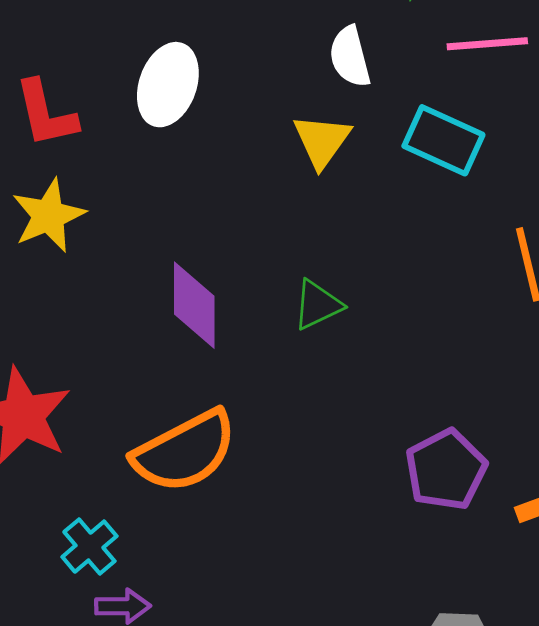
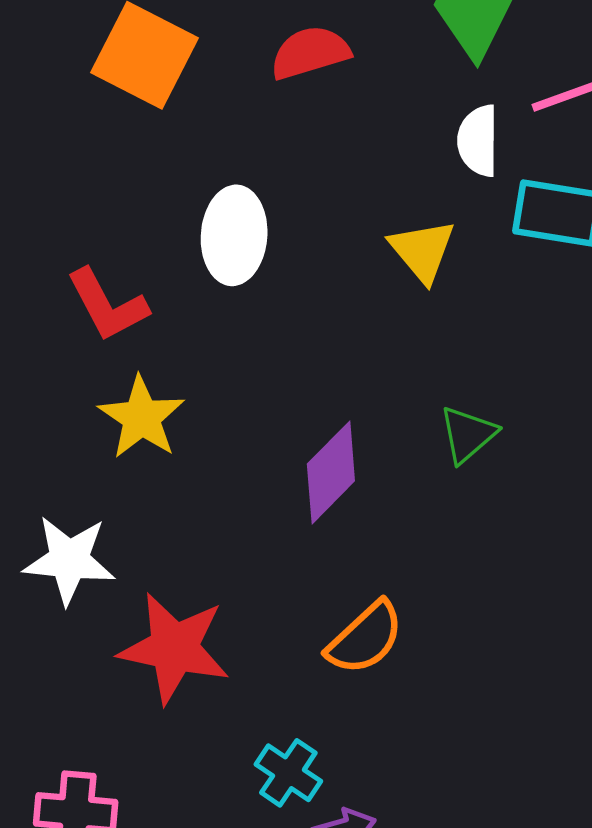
white semicircle: (350, 57) -> (478, 141), moved, turned 30
purple diamond: (194, 305) -> (331, 472), turned 60
orange semicircle: (185, 451) -> (365, 638), size x0.7

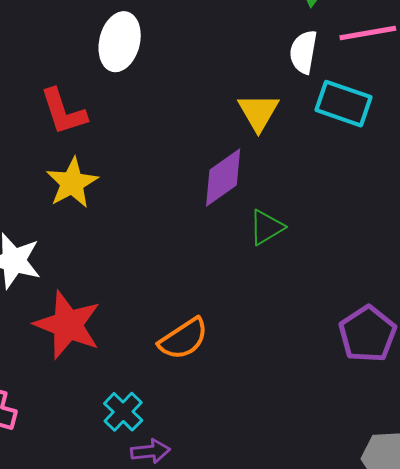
white ellipse: (234, 235) -> (120, 42), moved
purple diamond: (331, 472) -> (223, 178), moved

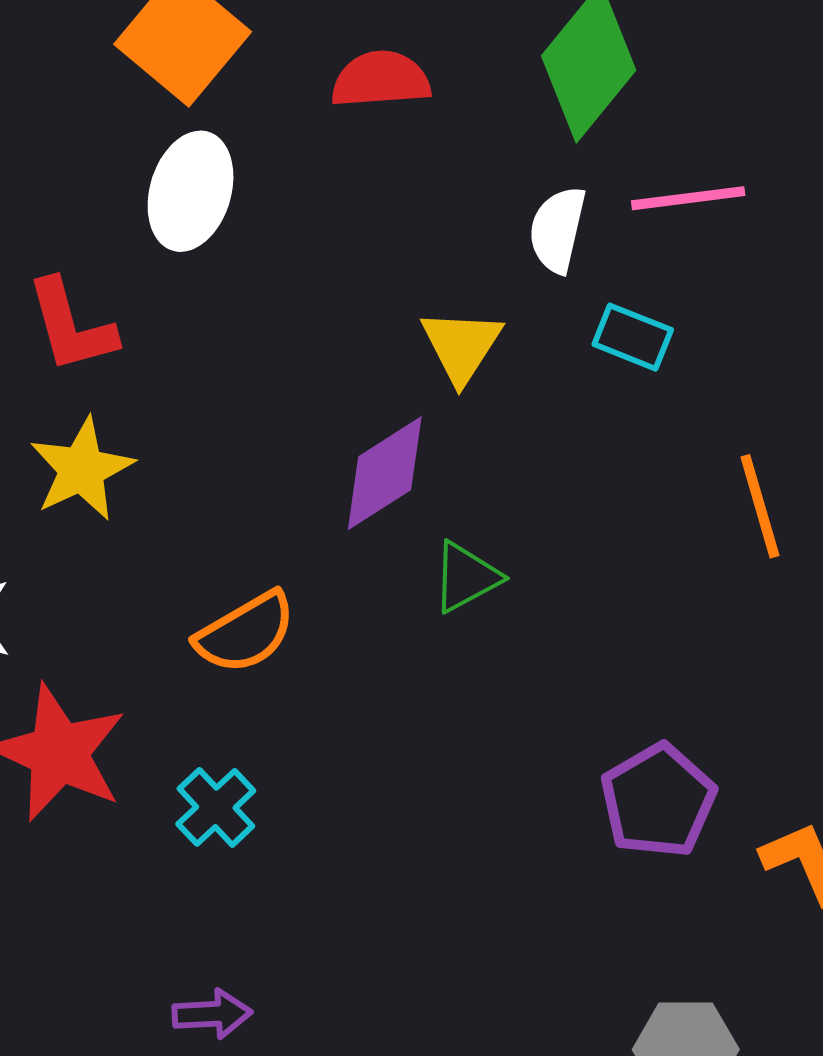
cyan rectangle: (344, 104) -> (633, 337), size x0.7
orange semicircle: (183, 339) -> (246, 633), moved
cyan cross: (123, 412) -> (216, 807), moved

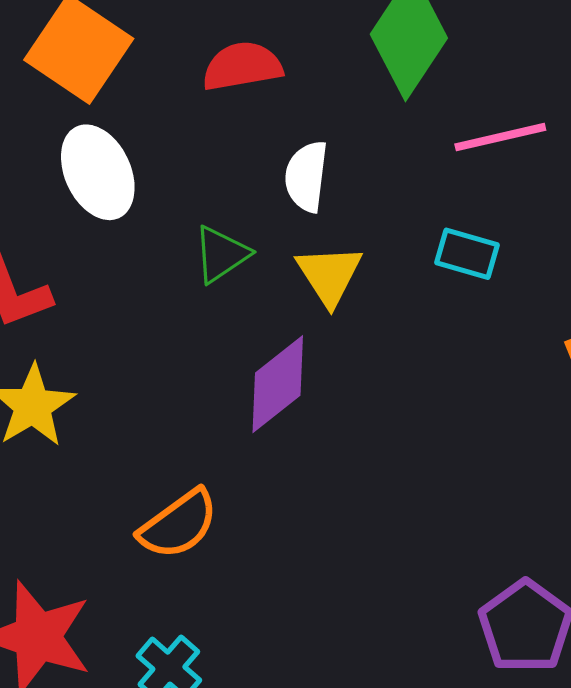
white ellipse: (191, 191) -> (98, 172), turned -36
white semicircle: (557, 230) -> (306, 176), moved
green triangle: (466, 577) -> (221, 254), moved

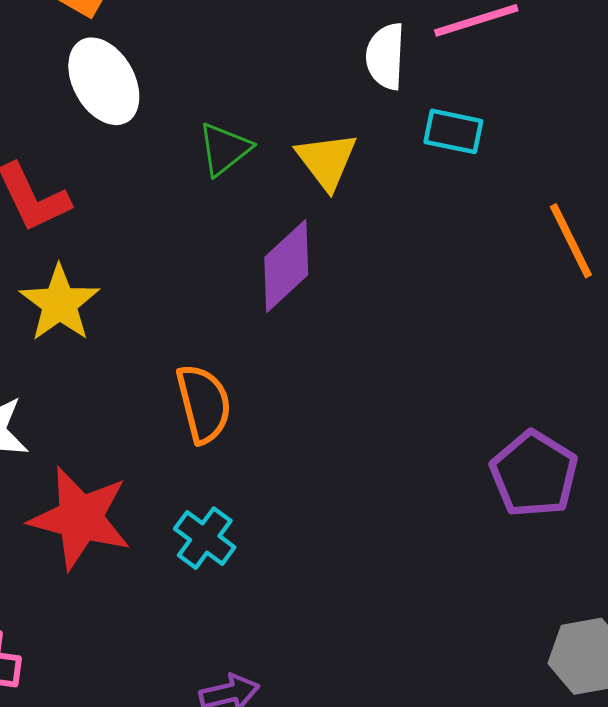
white semicircle: (306, 176) -> (385, 56), moved
orange semicircle: (178, 524) -> (204, 404), turned -64

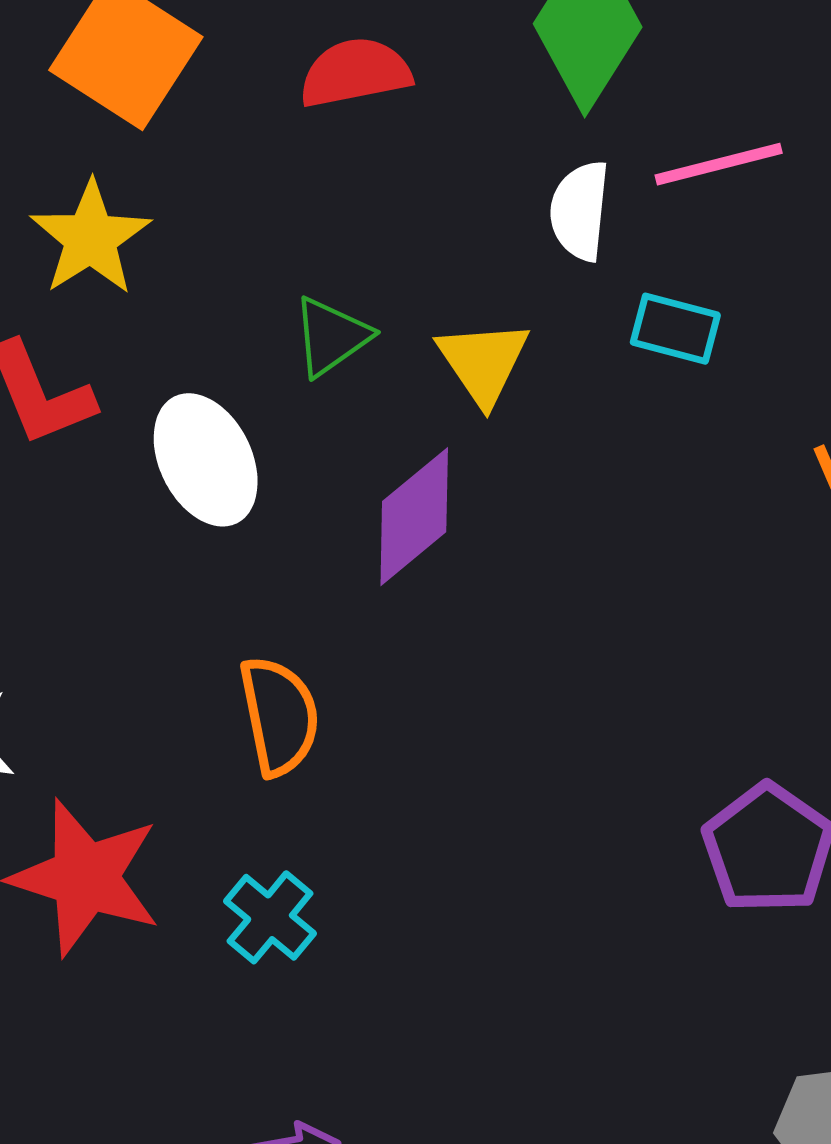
white ellipse: (104, 81) -> (206, 460), moved
yellow star: (60, 303) -> (91, 238), moved

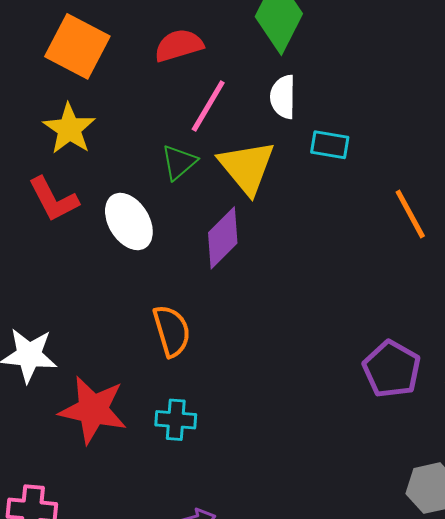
pink line: (719, 164) -> (208, 106), moved, turned -40
yellow triangle: (483, 362) -> (247, 167), size x1.4
cyan cross: (270, 917) -> (176, 420), turned -30

